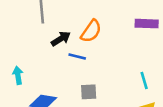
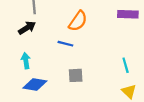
black arrow: (61, 39) -> (27, 28), moved
cyan arrow: (18, 75) -> (26, 61), moved

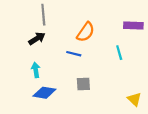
cyan line: (126, 65) -> (119, 53), moved

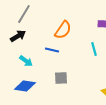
gray line: (43, 15) -> (24, 14), turned 36
cyan arrow: (36, 70) -> (26, 61), moved, turned 136

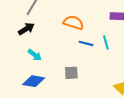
orange semicircle: (63, 30) -> (73, 23), turned -108
blue line: (52, 50) -> (86, 43), moved

